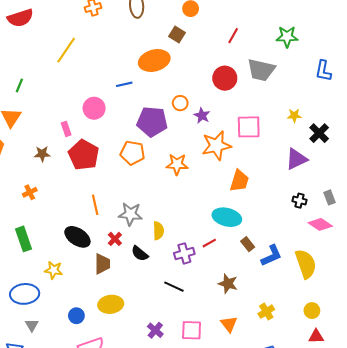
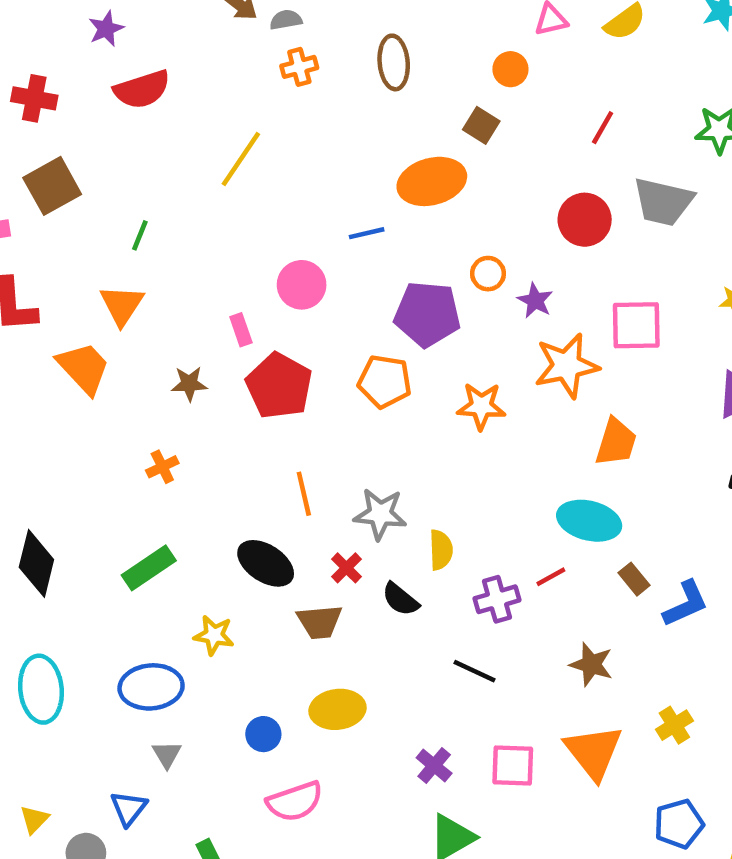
green rectangle: (24, 239) -> (149, 568), turned 75
brown trapezoid: (102, 264) -> (320, 622), turned 85
orange triangle: (229, 324) -> (594, 752), size x1.6

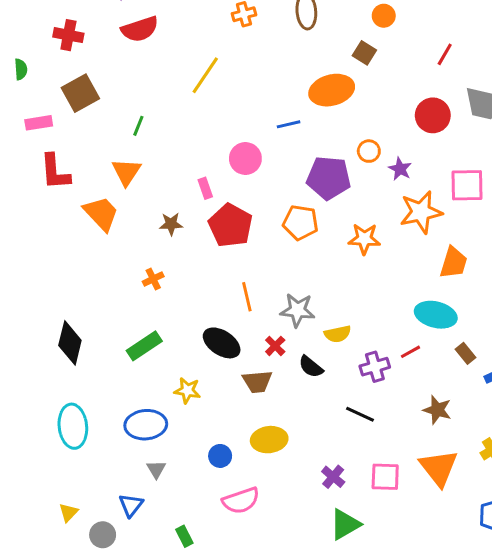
yellow semicircle: (441, 550) -> (338, 334), turned 80

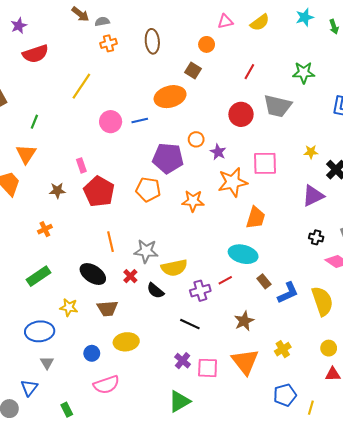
pink circle: (245, 159) -> (111, 122), moved
yellow semicircle: (338, 334) -> (174, 268), size x1.4
brown trapezoid: (257, 382) -> (107, 308), moved
brown star: (437, 410) -> (244, 321), turned 30
purple cross: (333, 477) -> (183, 361), moved

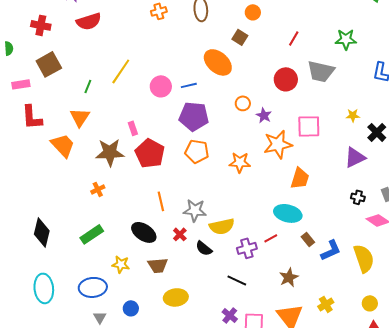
yellow line: (81, 86) -> (121, 71), moved
orange ellipse: (170, 97) -> (218, 62), turned 56
purple pentagon: (168, 158) -> (194, 116), moved
brown star: (57, 191) -> (110, 152), size x1.8
blue circle: (92, 353) -> (131, 308), moved

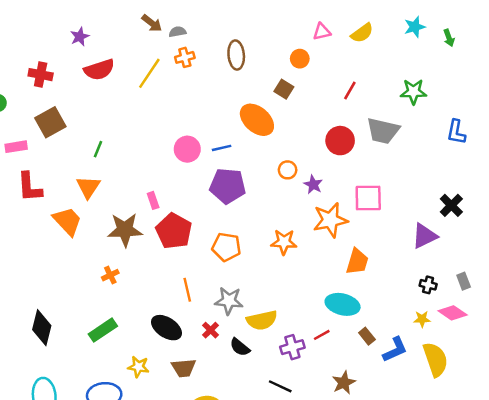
yellow line: (121, 71) -> (149, 73), moved
yellow star: (353, 115) -> (422, 319), moved
orange pentagon: (197, 151) -> (226, 247), moved

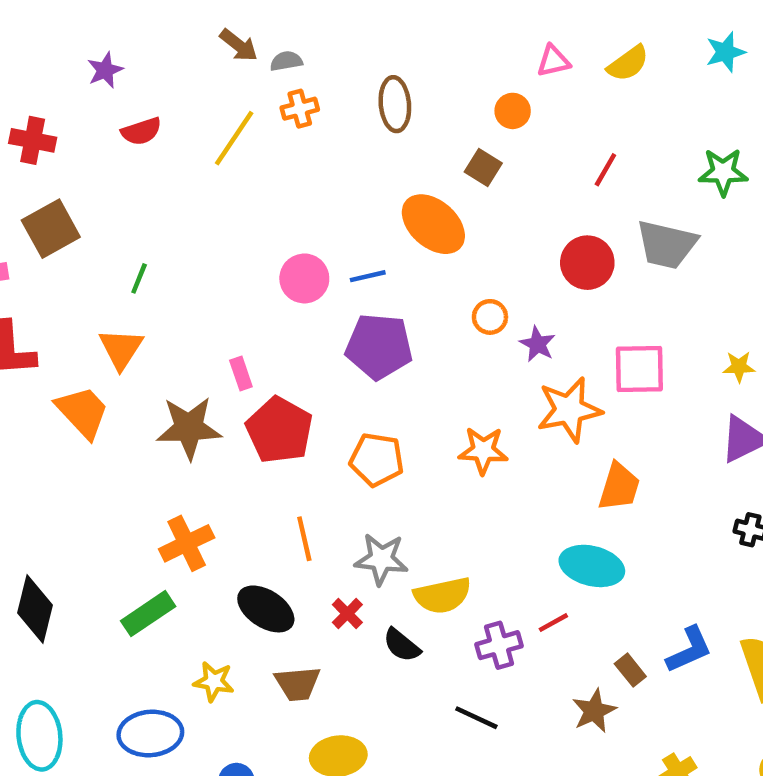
red semicircle: (99, 70) -> (141, 131), size x0.7
orange cross: (110, 275) -> (187, 543), moved, size x1.6
yellow star: (422, 319) -> (739, 367), moved
brown rectangle: (367, 336) -> (630, 670), moved

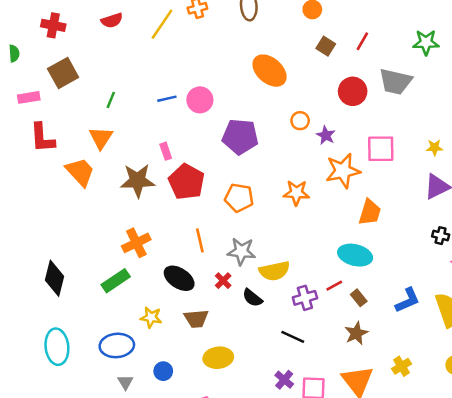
brown square: (483, 168) -> (326, 46), moved
blue line: (368, 276) -> (167, 99), moved
brown rectangle: (630, 670) -> (359, 298), moved

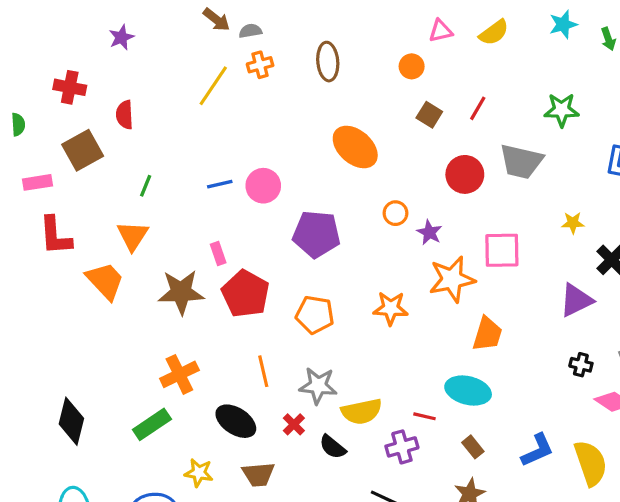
red semicircle: (112, 20) -> (125, 115), moved, turned 105
yellow star: (434, 148) -> (573, 223), moved
red line: (334, 286) -> (425, 416), moved, turned 42

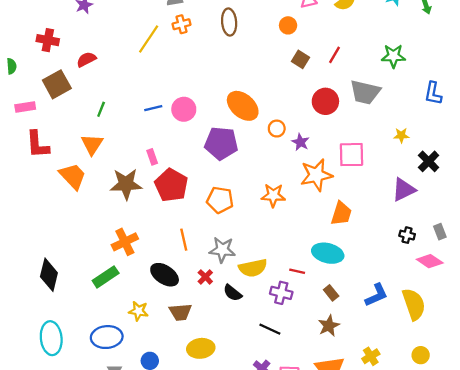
red semicircle: (125, 115) -> (86, 59), turned 66
orange ellipse: (355, 147) -> (243, 106), moved
purple cross: (402, 447) -> (281, 293), turned 30

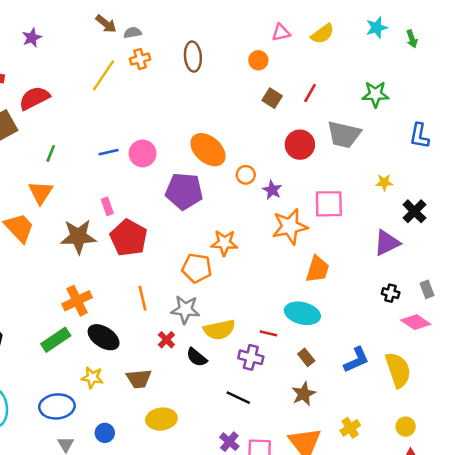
red semicircle: (86, 59) -> (34, 98), size x1.4
orange star: (273, 195) -> (224, 243), moved
orange pentagon: (220, 200) -> (197, 268), moved
black ellipse: (165, 275) -> (104, 337), moved

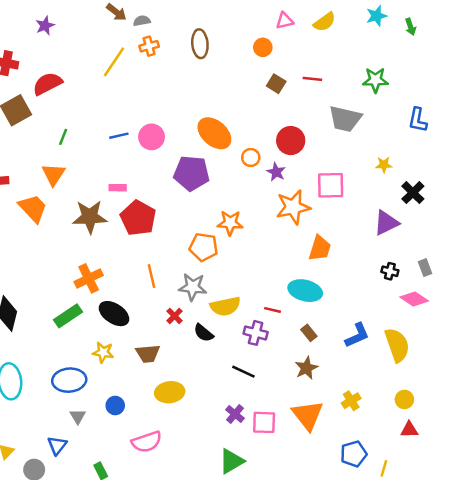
red line: (310, 93) -> (312, 79), turned 66
red circle: (300, 145) -> (291, 141), moved
pink rectangle: (107, 206) -> (118, 188), turned -70

